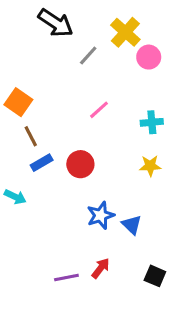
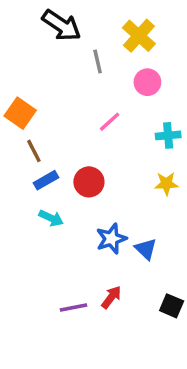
gray line: (88, 56) -> (98, 62), turned -55
pink circle: (149, 57) -> (147, 82), moved
cyan arrow: (15, 197) -> (51, 218), moved

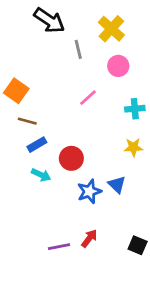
brown line: (34, 151) -> (27, 121), turned -48
red circle: (89, 182) -> (71, 158), moved
blue triangle: (146, 249) -> (117, 185), moved

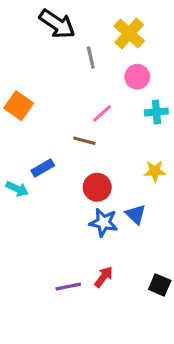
cyan cross: (135, 109) -> (156, 112), moved
brown line: (27, 121) -> (84, 141), moved
red circle: (71, 158) -> (97, 187), moved
cyan arrow: (41, 175) -> (17, 189), moved
blue star: (89, 191) -> (104, 222), turned 30

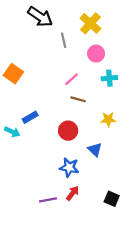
brown line: (84, 141) -> (78, 99), moved
blue star: (104, 222) -> (69, 167), moved

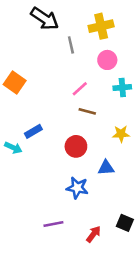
yellow cross: (90, 23) -> (101, 26), turned 35
blue triangle: (95, 150) -> (106, 168), turned -48
red arrow: (73, 193) -> (94, 234), moved

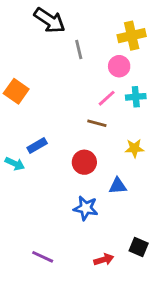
yellow cross: (101, 26) -> (132, 36), moved
pink line: (80, 89) -> (107, 98), moved
purple line: (53, 224) -> (43, 257), moved, turned 36
red arrow: (94, 234) -> (104, 260), turned 36

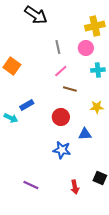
gray line: (79, 50) -> (58, 47), moved
pink line: (107, 98) -> (61, 71), moved
red arrow: (104, 260) -> (75, 187), turned 96

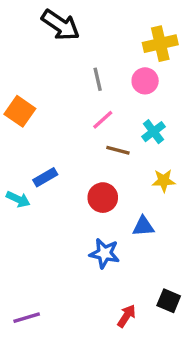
cyan cross: (98, 70) -> (153, 132), moved, turned -32
purple line: (31, 185) -> (27, 318), moved, turned -42
red arrow: (75, 187) -> (126, 316), turned -136

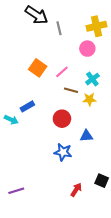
gray line: (98, 79) -> (59, 28), moved
orange square: (20, 111) -> (38, 68), moved
yellow star: (164, 181) -> (89, 99), moved

